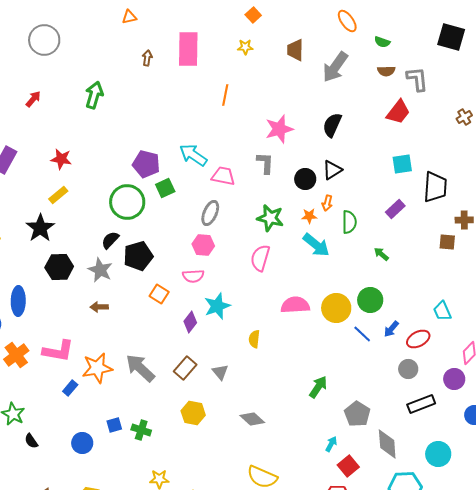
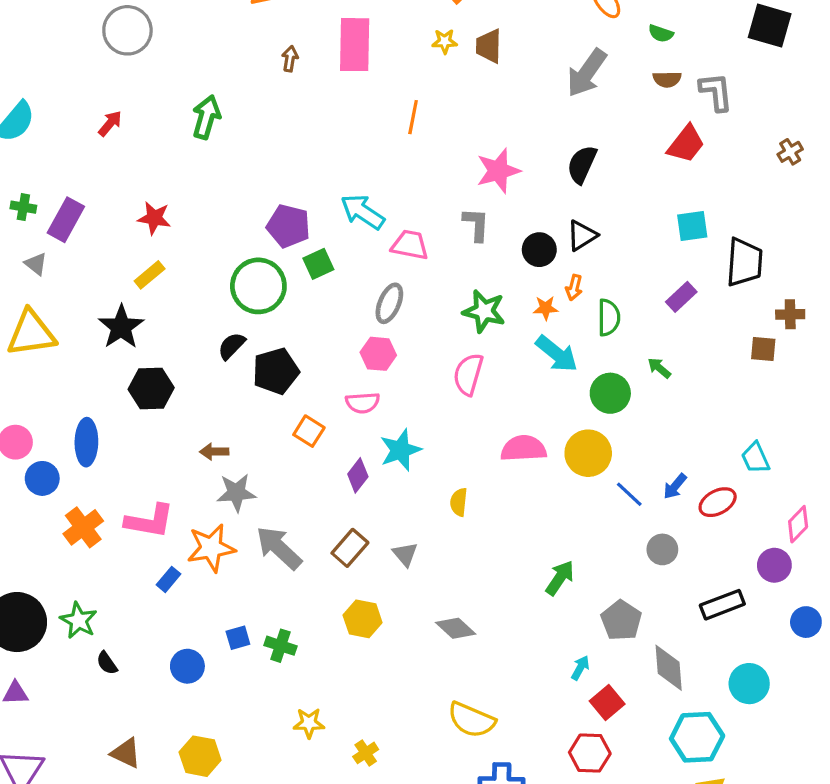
brown trapezoid: (295, 50) -> (489, 46), moved
gray star: (100, 270) -> (236, 493), moved, turned -30
green circle: (370, 300) -> (610, 393), moved
gray circle: (408, 369) -> (662, 549), moved

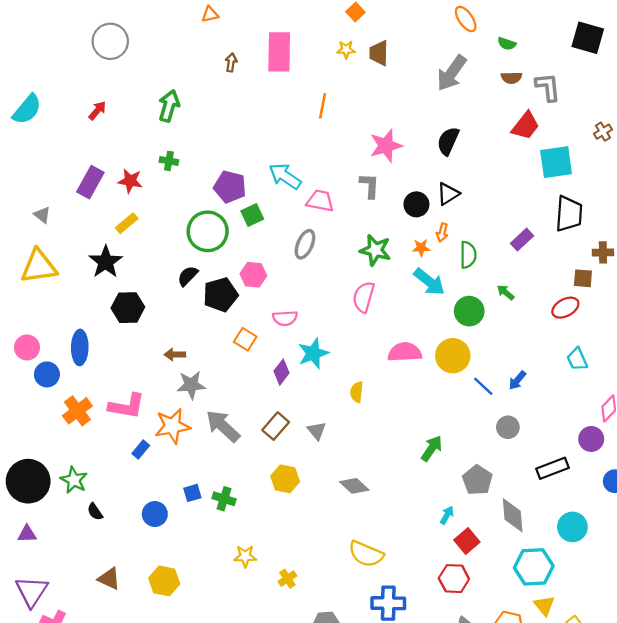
green cross: (23, 207) -> (169, 161), moved
purple rectangle: (66, 220) -> (90, 182), moved
cyan square: (692, 226) -> (556, 162), moved, size x1.4
pink hexagon: (378, 354) -> (253, 275), moved
red ellipse: (718, 502) -> (565, 308), moved

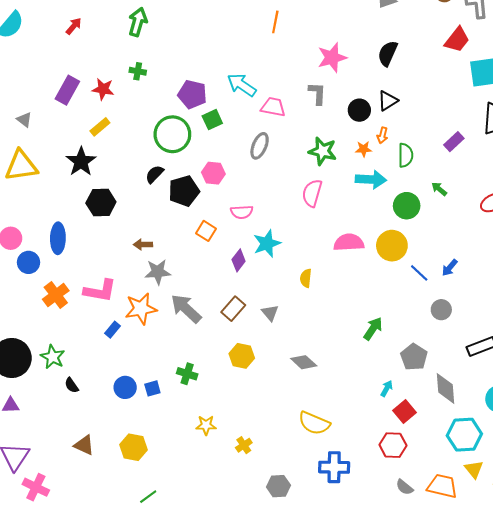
cyan arrow: (429, 282) -> (371, 179), turned -36
blue square: (192, 493) -> (152, 388), moved

